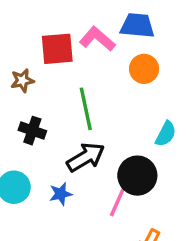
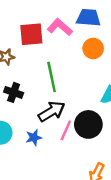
pink line: (117, 202) -> (66, 130), moved

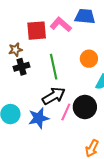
orange circle: (93, 48) -> (89, 59), moved
black cross: (14, 92) -> (21, 67), moved, turned -35
blue star: (34, 138) -> (39, 118), size x1.5

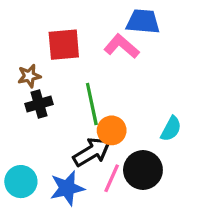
pink L-shape: (61, 24) -> (122, 46), moved
orange circle: (89, 59) -> (112, 130), moved

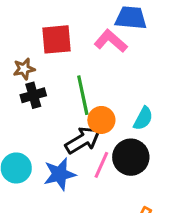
cyan semicircle: (171, 129) -> (143, 118), moved

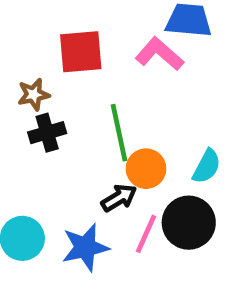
black arrow: (83, 140) -> (119, 198), size x0.7

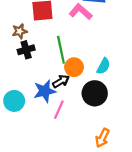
pink line: (146, 234) -> (59, 110), moved
blue star: (85, 247) -> (45, 91), moved

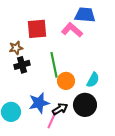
black arrow: (61, 81) -> (60, 109), moved

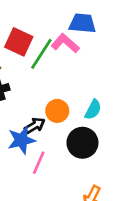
red square: (37, 29) -> (19, 42), turned 30
green line: (54, 65) -> (41, 54), moved, turned 45
black arrow: (60, 109) -> (35, 126), moved

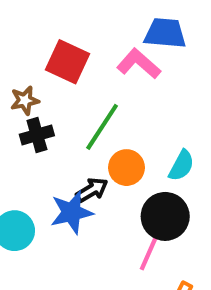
green line: (41, 54) -> (102, 127), moved
pink line: (39, 163) -> (149, 253), moved

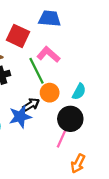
blue trapezoid: (165, 33) -> (50, 19), moved
pink L-shape: (139, 64) -> (49, 55), moved
green line: (102, 127) -> (37, 71), turned -60

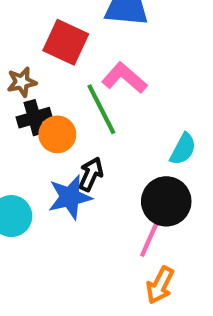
orange circle: (50, 93) -> (57, 134), moved
black arrow: (31, 105) -> (91, 174), turned -35
orange arrow: (78, 164) -> (160, 285), moved

